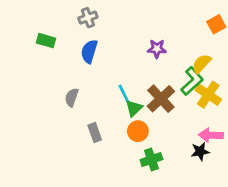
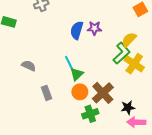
blue semicircle: (89, 51) -> (77, 30), moved
gray semicircle: (72, 97) -> (29, 66), turned 96
brown cross: (161, 99) -> (103, 93), moved
pink arrow: (211, 135) -> (136, 122), moved

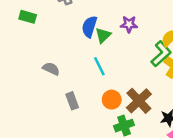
blue semicircle: (77, 30) -> (89, 27), moved
green triangle: (77, 74) -> (103, 35), moved

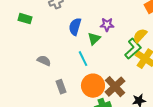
green triangle: (103, 35) -> (94, 39), moved
orange circle: (112, 100) -> (93, 86), size x1.5

